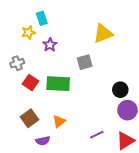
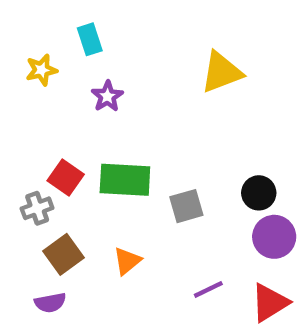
yellow star: (28, 33) -> (41, 70), moved
gray square: (85, 62) -> (186, 206), moved
gray cross: (17, 63) -> (37, 208), moved
purple semicircle: (43, 141) -> (50, 303), moved

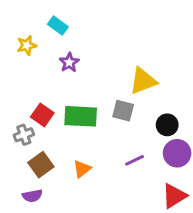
cyan rectangle: (90, 39) -> (58, 26), turned -36
yellow triangle: (221, 72) -> (143, 81), moved
gray square: (186, 206) -> (123, 111), moved, turned 30
purple line: (208, 289) -> (135, 160), moved

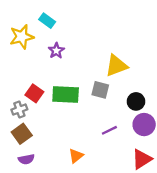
yellow star: (27, 45) -> (22, 37), size x1.5
brown square: (41, 165) -> (22, 134), moved
orange triangle: (82, 169) -> (76, 156), moved

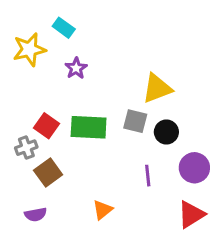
black circle: (136, 101) -> (166, 132), moved
purple line: (109, 130) -> (148, 176), turned -70
brown square: (22, 134) -> (48, 172), moved

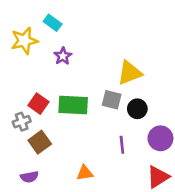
orange triangle: (103, 210) -> (85, 173), turned 30

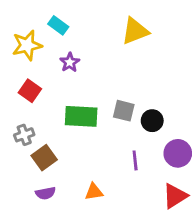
yellow triangle: (130, 73) -> (135, 31), moved
red square: (38, 104) -> (30, 91), moved
purple semicircle: (29, 177) -> (46, 193), moved

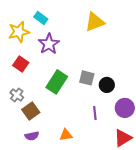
purple star: (70, 62) -> (49, 44), size x1.5
green rectangle: (81, 116) -> (57, 82), turned -60
gray cross: (24, 135) -> (17, 95), turned -32

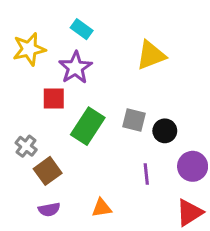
cyan rectangle: (41, 18) -> (82, 29), moved
yellow triangle: (95, 22) -> (151, 55), moved
red square: (21, 64) -> (54, 98), moved, turned -35

